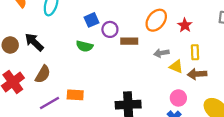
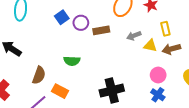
green semicircle: (84, 46) -> (72, 61), moved
brown semicircle: (43, 74) -> (39, 75), moved
orange rectangle: (75, 95) -> (60, 91), turned 35

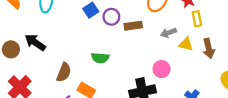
yellow rectangle: (165, 29) -> (197, 19), moved
brown arrow: (171, 49) -> (209, 48), turned -90
pink circle: (158, 75) -> (161, 69), moved

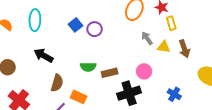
brown rectangle: (133, 26) -> (110, 73), moved
gray arrow: (168, 33) -> (147, 38), turned 80
black arrow: (35, 42) -> (44, 55), moved

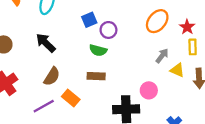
gray arrow: (147, 38) -> (162, 56), turned 56
green semicircle: (88, 67) -> (98, 50), moved
brown rectangle: (110, 73) -> (96, 76), moved

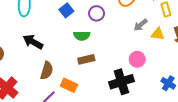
purple circle: (108, 30) -> (97, 13), moved
gray arrow: (162, 56) -> (141, 25), turned -152

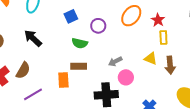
gray arrow: (141, 25) -> (115, 61), moved
brown semicircle: (47, 71) -> (23, 70), moved
orange rectangle: (69, 85) -> (63, 80), moved, turned 49

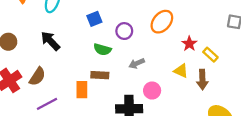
red star: (158, 20) -> (189, 44), moved
yellow rectangle: (163, 38) -> (210, 55), moved, turned -48
gray arrow: (115, 61) -> (137, 63), moved

